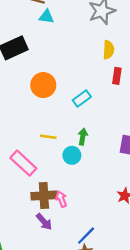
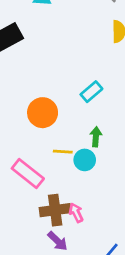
orange circle: (43, 85) -> (43, 113), moved
yellow line: (48, 137) -> (63, 152), moved

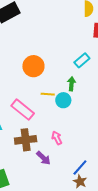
cyan rectangle: (91, 92) -> (82, 60), moved
brown cross: (55, 210) -> (26, 140), moved

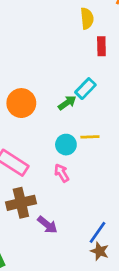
green arrow: (71, 84) -> (67, 103), moved, turned 56
yellow line: (48, 94) -> (90, 137), moved
pink arrow: (57, 138) -> (62, 173), moved

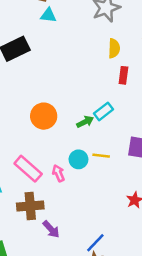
pink arrow: (62, 173) -> (58, 173), moved

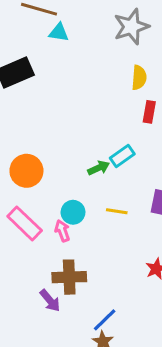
orange circle: (44, 116) -> (26, 171), moved
cyan circle: (78, 159) -> (73, 212), moved
brown cross: (30, 206) -> (69, 277), moved

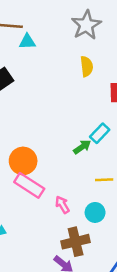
yellow semicircle: (139, 78) -> (87, 66), moved
cyan circle: (73, 212) -> (95, 212), moved
pink rectangle: (25, 223) -> (29, 185), moved

